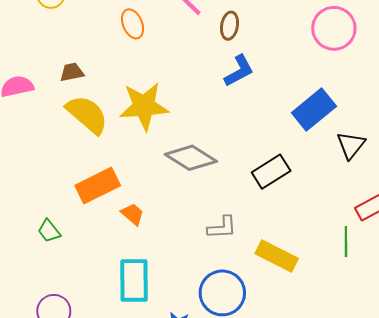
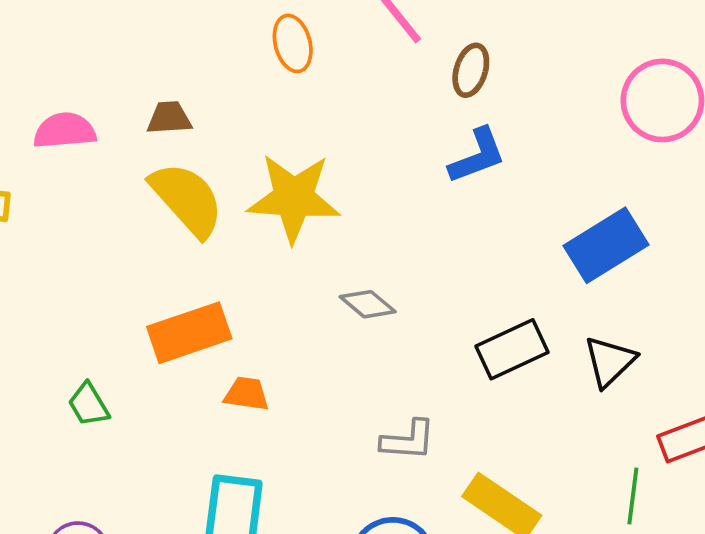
black triangle: (351, 145) -> (610, 361), moved
gray diamond: (191, 158) -> (368, 304), size x0.6
orange trapezoid: (133, 214) -> (246, 394), turned -40

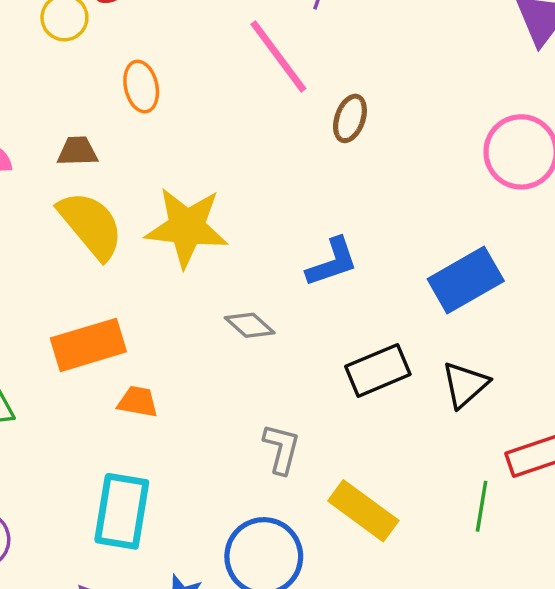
orange ellipse: (293, 43) -> (141, 87), moved
blue L-shape: (477, 156) -> (332, 262), moved
gray L-shape: (408, 440) -> (281, 449), turned -82

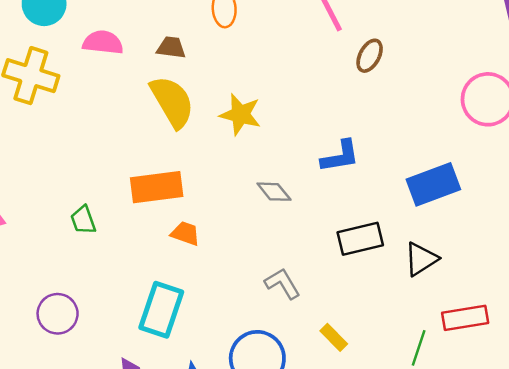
yellow star: (187, 227) -> (240, 114), size x0.7
gray L-shape: (281, 449) -> (282, 284), turned -54
yellow rectangle: (363, 511) -> (334, 337), size x0.6

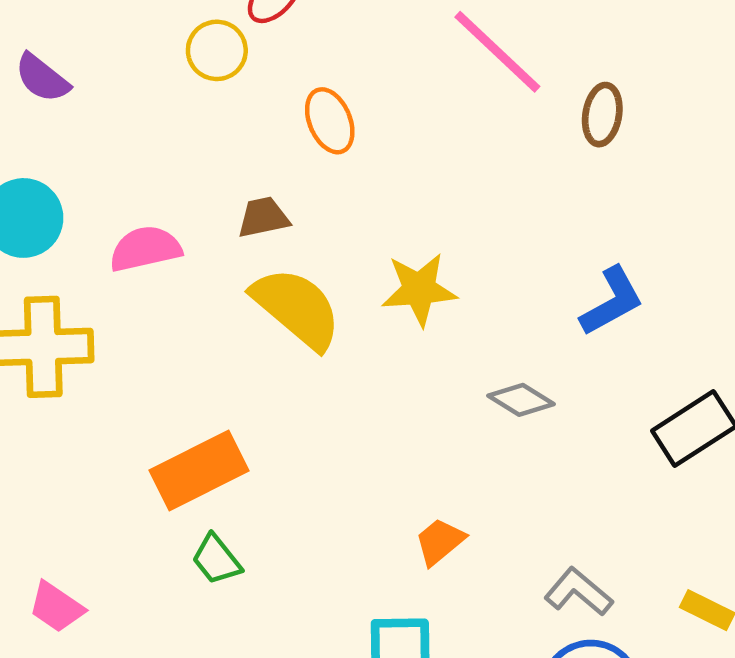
orange rectangle: (157, 187) -> (199, 471), moved
orange trapezoid: (185, 233) -> (440, 541), moved, turned -40
gray L-shape: (282, 284) -> (578, 592), moved

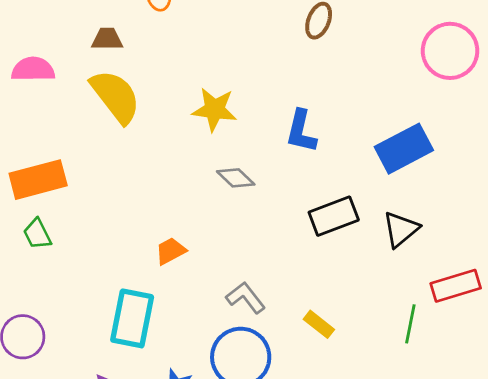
pink semicircle: (145, 249) -> (33, 69), moved
yellow star: (419, 289) -> (214, 109), moved
blue L-shape: (612, 301) -> (301, 131), turned 120

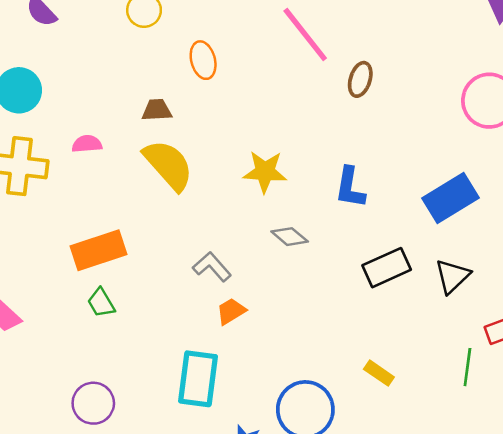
pink semicircle: (33, 69) -> (87, 144), size x0.7
gray L-shape: (246, 298) -> (212, 267), moved

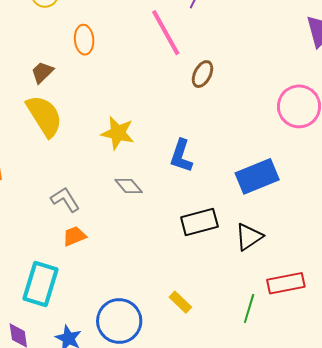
brown trapezoid: (157, 110) -> (42, 72), turned -50

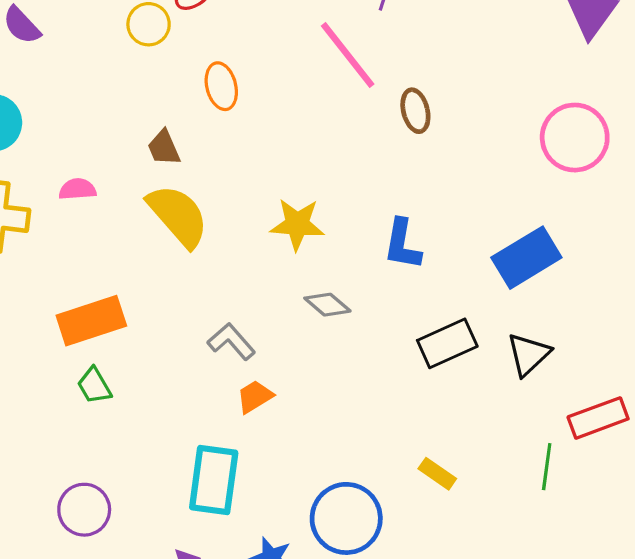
brown trapezoid: (42, 72) -> (164, 148), turned -60
brown ellipse: (203, 74) -> (415, 111), turned -32

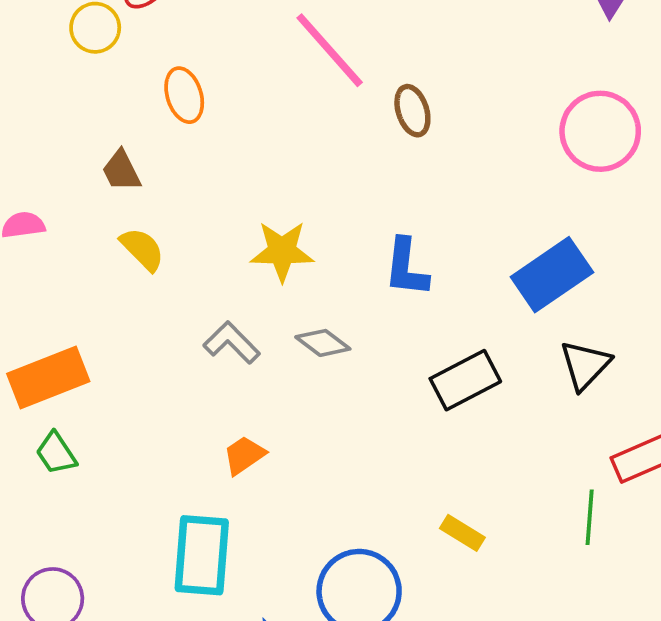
yellow semicircle: (178, 216) -> (142, 249), size x0.6
gray L-shape: (231, 342) -> (232, 343), moved
black triangle: (528, 354) -> (585, 365), moved

